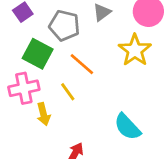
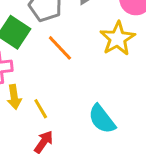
yellow line: (68, 92) -> (41, 109), moved

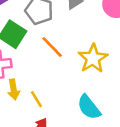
yellow star: (118, 38) -> (93, 58), moved

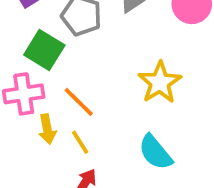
orange line: (52, 47) -> (79, 102), moved

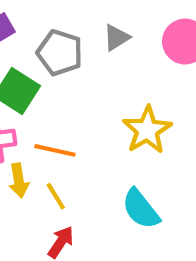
orange line: (79, 102) -> (55, 150), turned -33

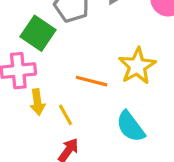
orange line: (55, 150) -> (91, 81), moved

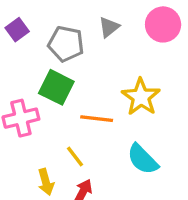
green square: (38, 33) -> (56, 87), moved
yellow arrow: (37, 102) -> (46, 182), moved

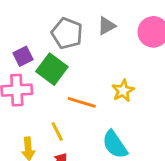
purple square: (17, 30) -> (23, 56), moved
yellow star: (141, 97) -> (123, 91), size x0.7

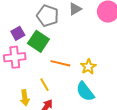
yellow star: (123, 91) -> (88, 67), moved

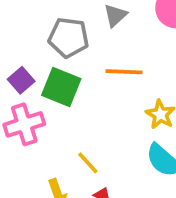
orange line: (60, 63) -> (124, 72), moved

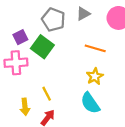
orange line: (124, 72) -> (95, 48), moved

